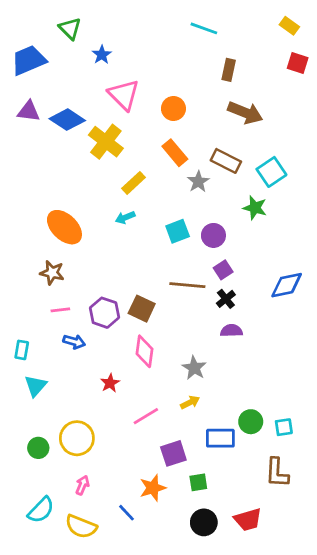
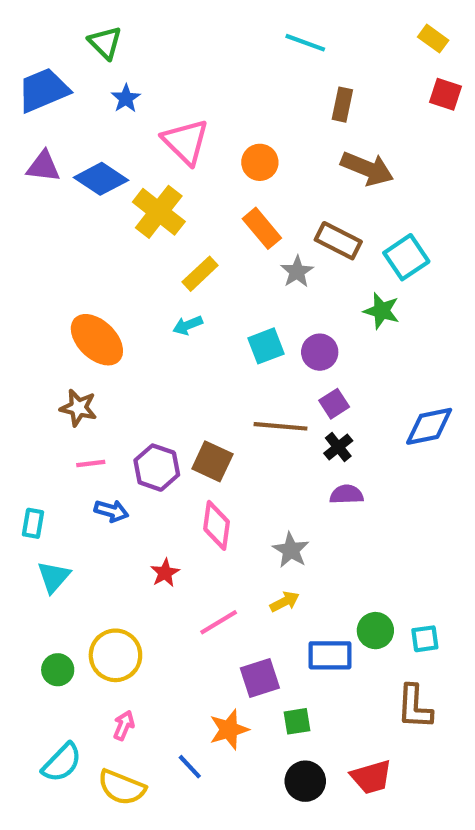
blue star: (102, 55) -> (126, 98), moved

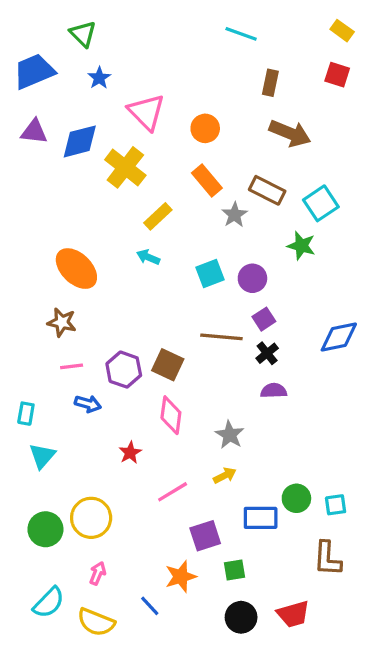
red square: (446, 94) -> (337, 75), moved
blue diamond: (101, 179) -> (80, 141), turned -48
cyan arrow: (188, 325) -> (148, 257), turned 45
green circle: (58, 670) -> (45, 529), size x1.4

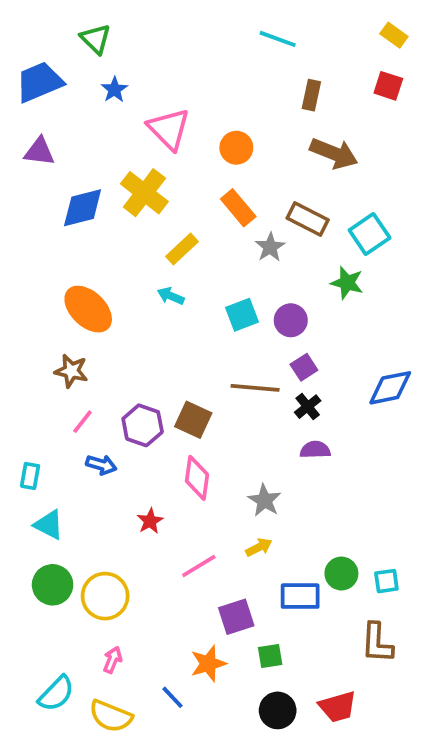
blue diamond: (80, 141) -> (83, 208), moved
pink line: (72, 366) -> (83, 422), turned -45
cyan triangle: (42, 456) -> (49, 525), turned -44
green circle: (45, 529) -> (53, 585), moved

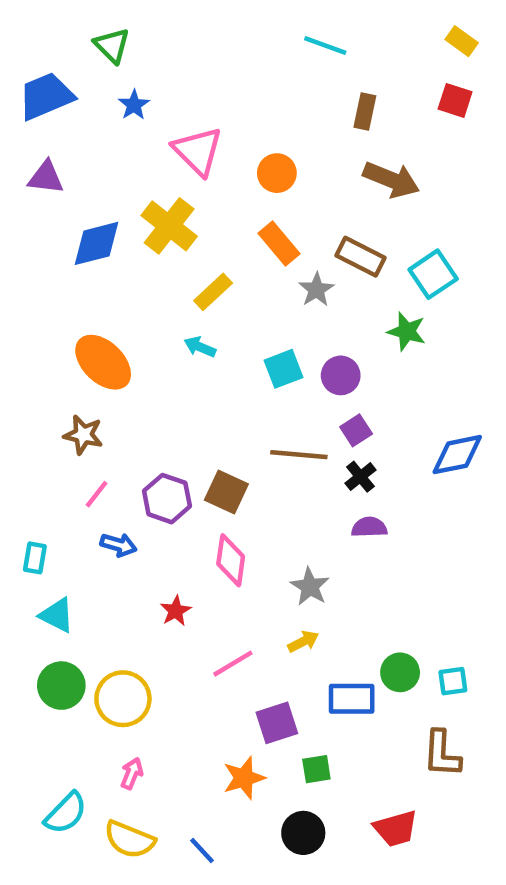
blue line: (173, 697) -> (202, 851), moved
black circle: (278, 710) -> (303, 833), moved

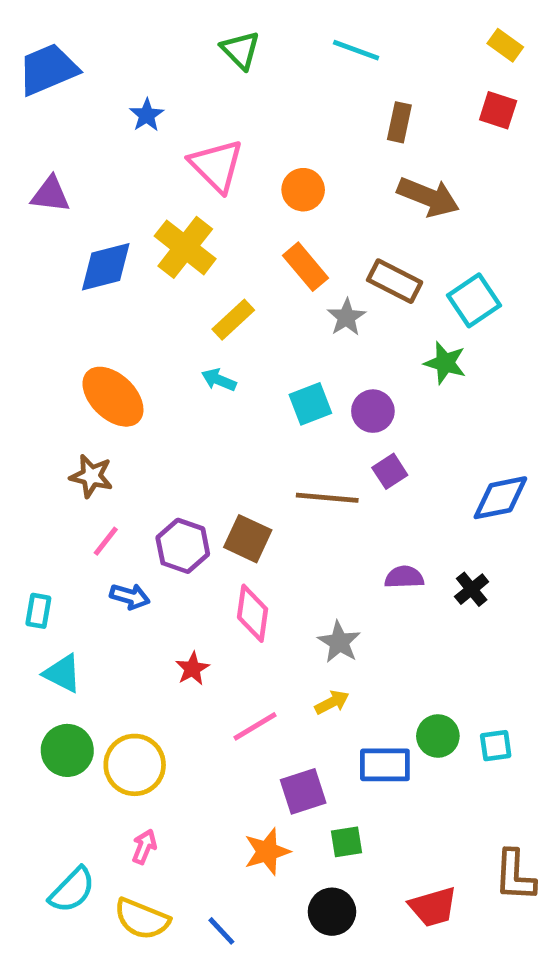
green triangle: (112, 45) -> (241, 50), moved
blue trapezoid: (46, 96) -> (48, 69), moved
black cross: (360, 477) -> (472, 589), moved
brown L-shape: (442, 754) -> (515, 876), moved

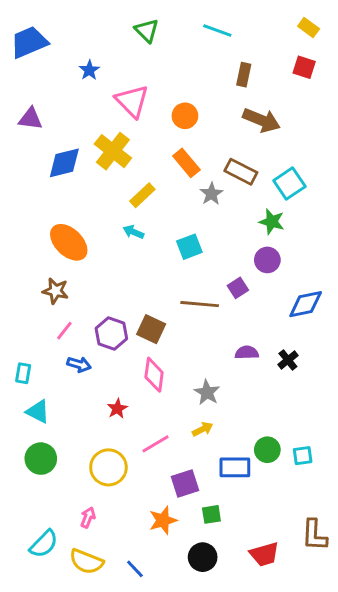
purple circle: (373, 411) -> (267, 260), moved
yellow circle: (135, 765) -> (108, 467), moved

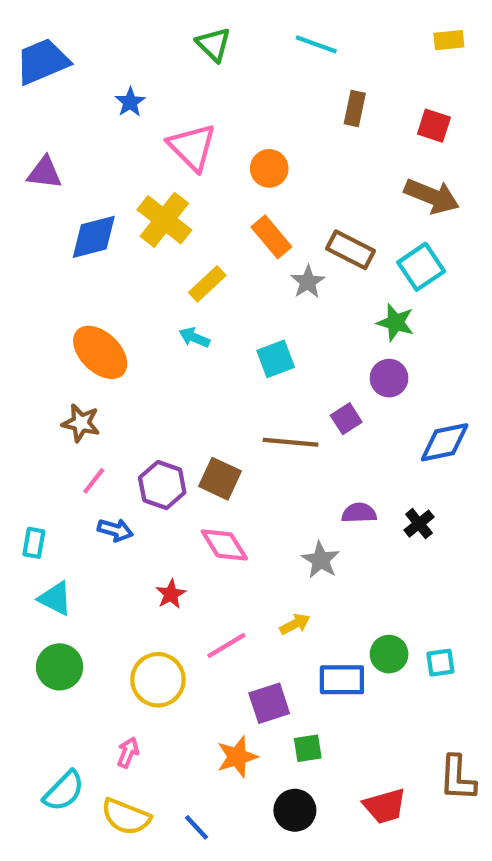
yellow rectangle: (309, 28) -> (449, 40), turned -42
red square: (304, 67) -> (434, 126), moved
brown arrow: (261, 120) -> (432, 196), moved
pink diamond: (154, 375) -> (224, 545), turned -40
gray star: (207, 392) -> (321, 560), moved

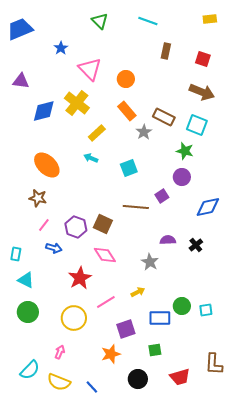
cyan square: (421, 267) -> (197, 125), turned -35
red star: (171, 594) -> (80, 278), size x1.6
green square: (308, 748) -> (155, 350), moved

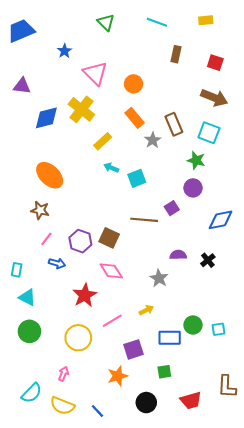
yellow rectangle: (210, 19) -> (206, 20), moved
brown rectangle: (164, 117) -> (174, 124), turned 40
cyan arrow: (91, 158) -> (111, 168), moved

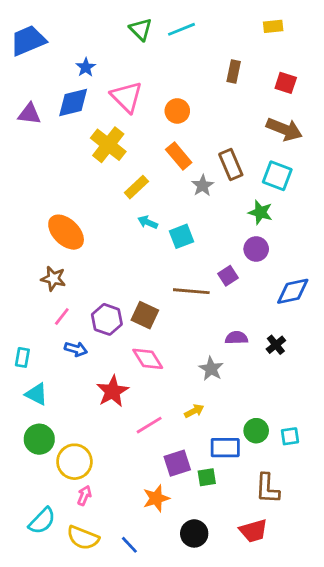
cyan line: (157, 22) -> (182, 29), moved, turned -42
blue diamond: (46, 118) -> (73, 103), moved
yellow circle: (78, 338) -> (74, 462), moved
green square: (164, 372) -> (207, 477), moved
brown L-shape: (227, 387) -> (267, 488), moved

